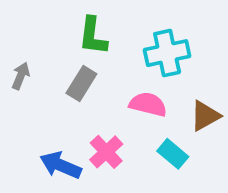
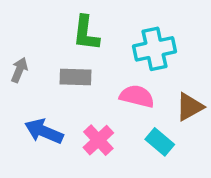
gray rectangle: (81, 83) -> (75, 77), turned 60
blue arrow: (61, 165) -> (44, 131), moved

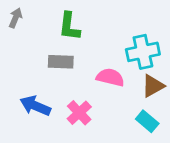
cyan cross: (154, 49) -> (143, 52), moved
gray arrow: (19, 70) -> (15, 18), moved
cyan rectangle: (160, 142) -> (147, 121), moved

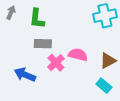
green L-shape: (69, 26) -> (37, 19), moved
cyan cross: (143, 52) -> (105, 16), moved
pink cross: (79, 113) -> (56, 63), moved

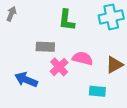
green L-shape: (37, 19) -> (67, 20), moved
cyan rectangle: (104, 86) -> (97, 91), moved, turned -35

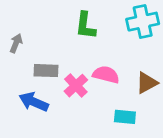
gray arrow: (11, 14) -> (16, 43), moved
gray rectangle: (45, 47) -> (46, 71), moved

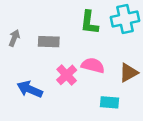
green L-shape: (85, 26) -> (89, 23), moved
gray rectangle: (46, 71) -> (49, 42), moved

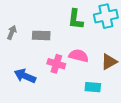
pink cross: (67, 75) -> (56, 64), turned -30

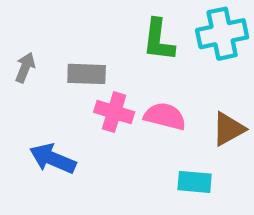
pink cross: (56, 64) -> (114, 112), moved

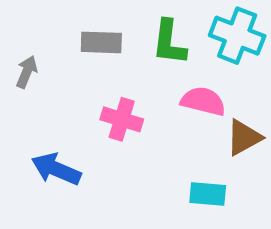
cyan cross: (222, 34) -> (237, 36), turned 33
gray rectangle: (87, 74) -> (101, 42), moved
pink semicircle: (165, 116) -> (203, 101), moved

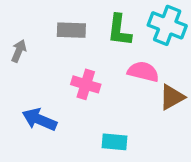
cyan rectangle: (208, 194) -> (114, 142), moved

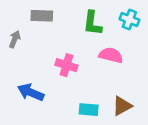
cyan cross: (167, 25) -> (129, 19), size x0.7
gray rectangle: (71, 30) -> (42, 16), moved
brown triangle: (172, 97) -> (122, 106), moved

